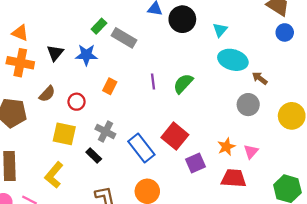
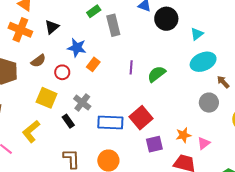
gray rectangle: (124, 38) -> (113, 25), turned 35
blue star: (86, 55) -> (77, 48), moved
cyan ellipse: (233, 60) -> (203, 62), turned -50
blue rectangle: (141, 148) -> (110, 122), turned -60

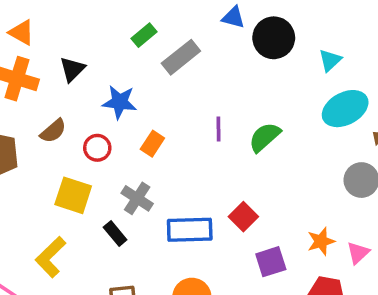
gray rectangle: (113, 25) -> (181, 57), turned 70
orange rectangle: (93, 64) -> (152, 144), moved
red square: (141, 118) -> (243, 217), size x0.7

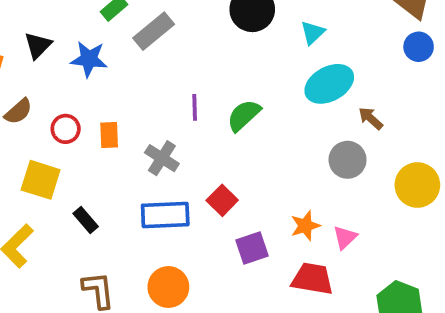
blue star: (120, 102) -> (89, 59), moved
orange rectangle: (152, 144) -> (109, 135), moved, turned -35
gray cross: (137, 198) -> (162, 158), moved

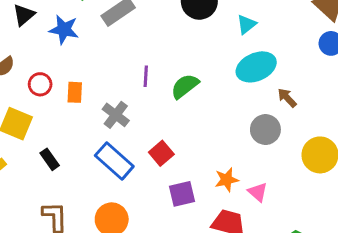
blue rectangle: (165, 215) -> (114, 161), turned 39
pink triangle: (345, 237) -> (258, 192), turned -40

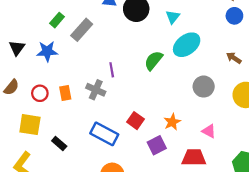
green semicircle: (185, 86) -> (153, 61), moved
brown arrow: (287, 98) -> (234, 58), moved
gray cross: (116, 115) -> (96, 90), moved
orange star: (227, 180) -> (172, 122), moved

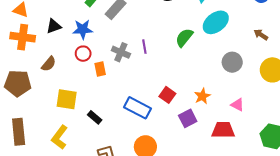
black triangle: (17, 48) -> (54, 26), turned 35
gray cross: (96, 90) -> (121, 52), moved
red circle: (40, 93) -> (83, 54), moved

